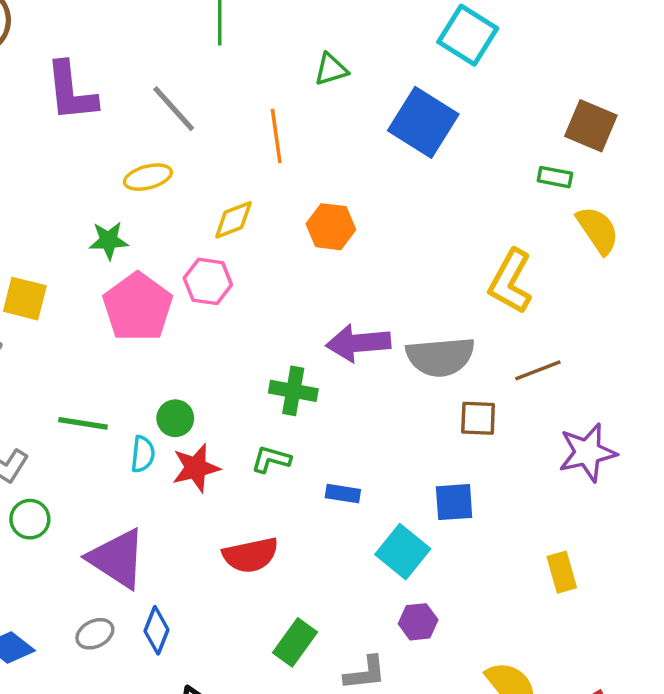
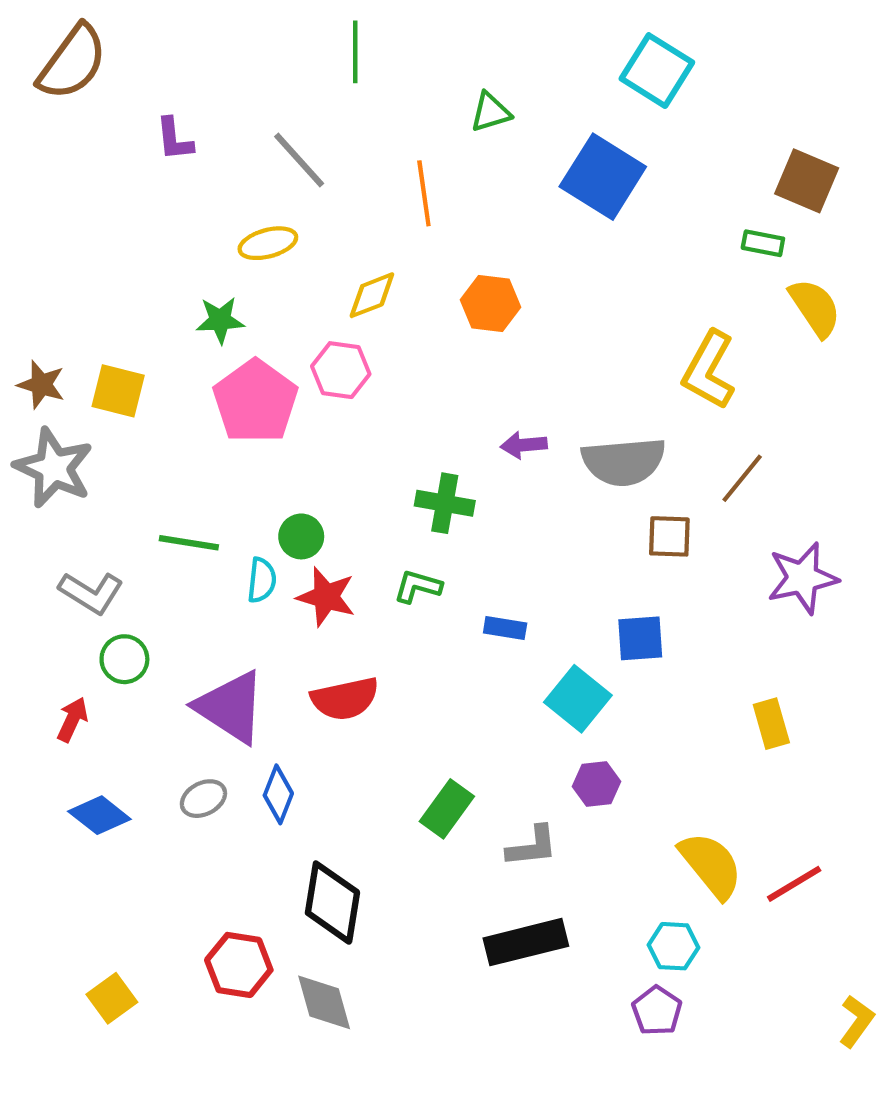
purple L-shape: (71, 92) -> (174, 139), size x0.6
purple arrow: (358, 343) -> (524, 445), size x0.6
brown line: (538, 370) -> (742, 478), turned -30
red star: (196, 468) -> (326, 597), turned 30
red semicircle: (251, 555) -> (345, 699), moved

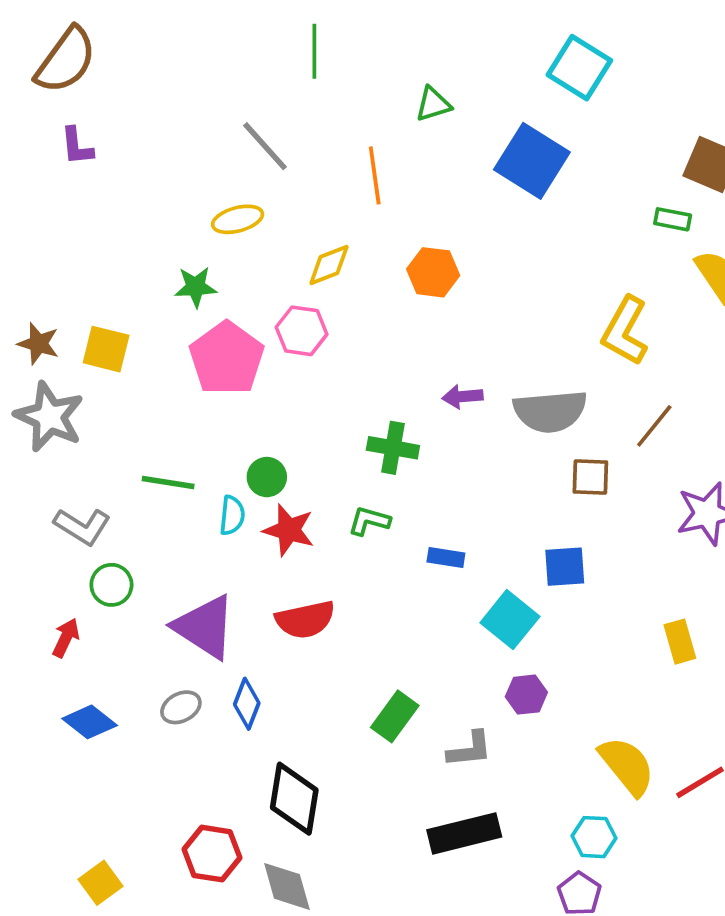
purple L-shape: (174, 139) -> (77, 146), moved

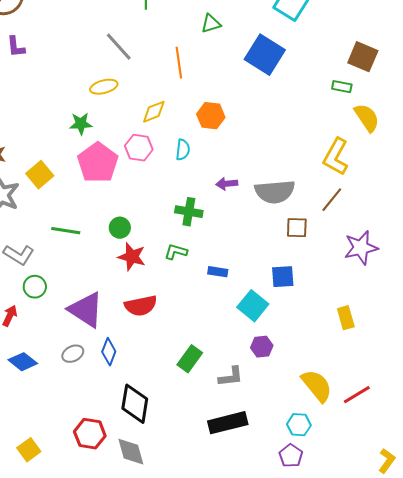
yellow L-shape: (625, 331) -> (336, 157), moved
yellow square: (106, 349) -> (40, 175), moved, turned 36
cyan semicircle: (232, 515) -> (183, 150), moved

